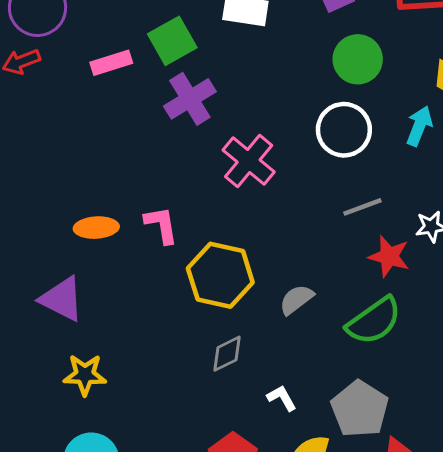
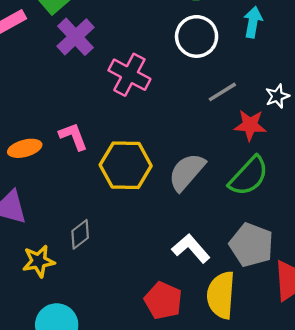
gray semicircle: (296, 300) -> (187, 172), size x1.5
gray diamond: (227, 354) -> (80, 234), moved
white L-shape: (282, 398) -> (191, 248), size x1.6

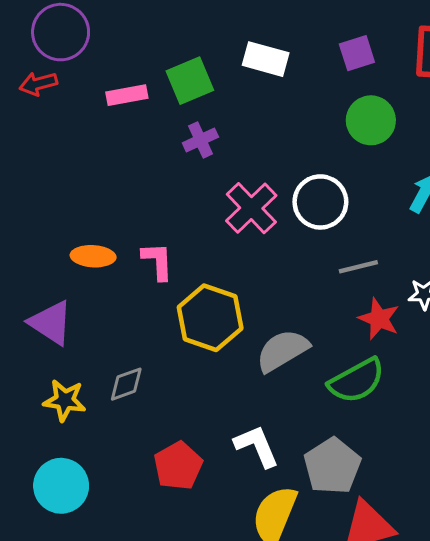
white circle: (197, 36) -> (320, 202), moved
purple cross: (76, 37) -> (200, 140), size x0.7
red pentagon: (163, 301) -> (178, 466), moved

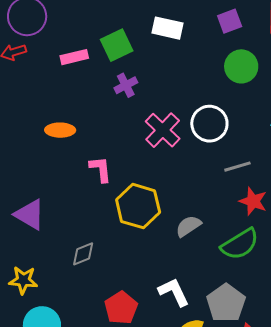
orange ellipse: (93, 256) -> (60, 130), moved
gray semicircle: (282, 351) -> (188, 226), size x0.7
yellow star: (65, 400) -> (23, 280), moved

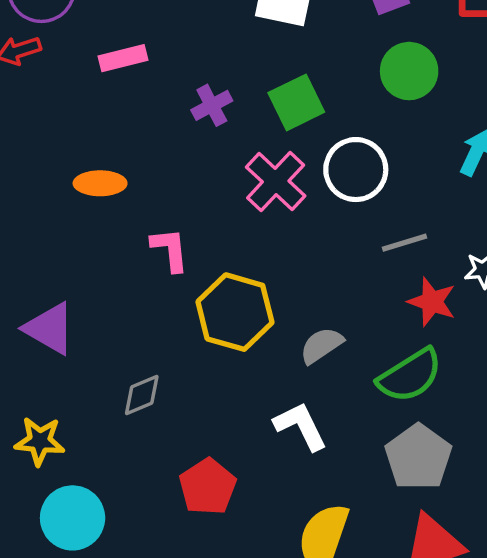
green square: (117, 45) -> (296, 102), moved
white L-shape: (174, 292) -> (301, 426), moved
gray pentagon: (226, 303) -> (418, 457), moved

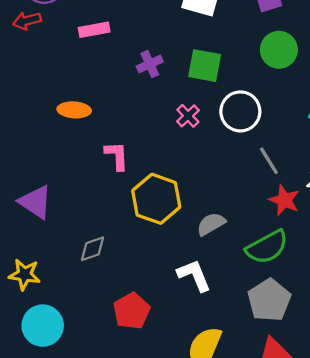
green square: (296, 102) -> (205, 66), turned 33
pink cross: (276, 181) -> (188, 116), size x0.6
gray line: (404, 243) -> (269, 161), turned 72

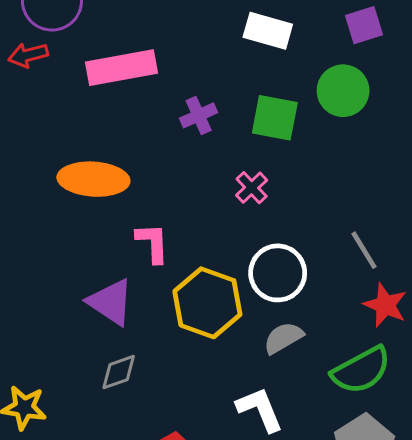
pink rectangle: (94, 30) -> (121, 68), size x1.6
green circle: (279, 50) -> (343, 91), moved
orange ellipse: (74, 110) -> (93, 179), size x1.5
white circle: (240, 111) -> (278, 273), moved
purple triangle: (35, 202) -> (111, 302), moved

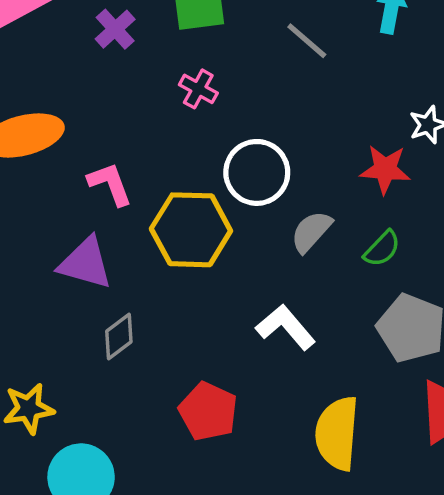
gray line: (364, 250) -> (307, 41), moved
gray semicircle: (283, 338) -> (311, 232), moved
green semicircle: (361, 370) -> (382, 249), size x0.6

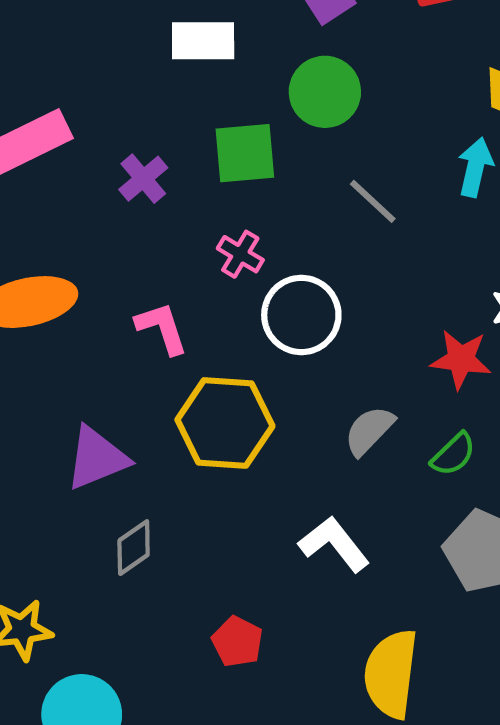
white circle: (257, 172) -> (301, 315), moved
pink L-shape: (110, 184) -> (162, 328), moved
purple triangle: (85, 263) -> (97, 458), turned -40
red pentagon: (208, 411) -> (237, 642), size x0.7

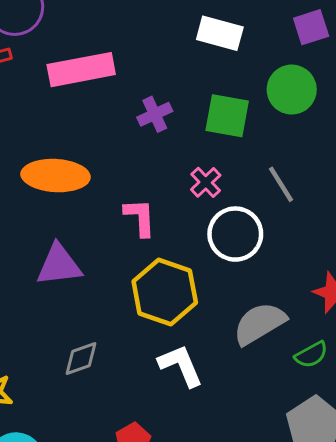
gray line: (373, 201) -> (281, 184), moved
gray semicircle: (369, 431) -> (259, 323), size x1.4
purple triangle: (97, 458) -> (59, 265), moved
white L-shape: (334, 544) -> (181, 365), moved

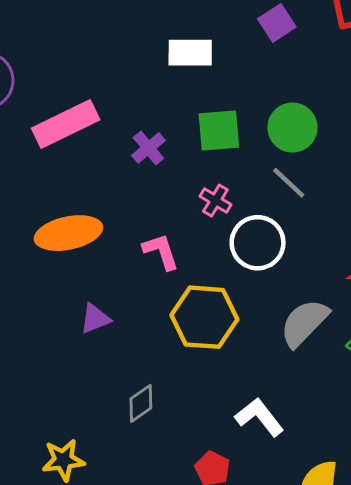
green circle: (292, 90) -> (292, 128), moved
purple triangle: (59, 265) -> (95, 319), size x0.7
white L-shape: (181, 365) -> (259, 417), moved

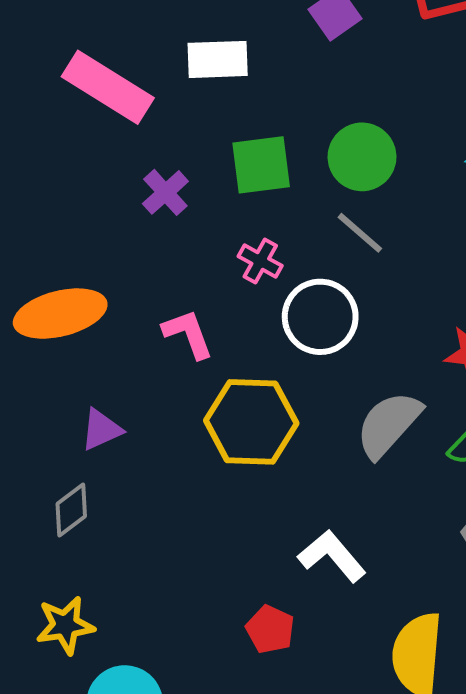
pink rectangle: (66, 124) -> (108, 87), moved, turned 60
gray diamond: (141, 403) -> (71, 510), moved

